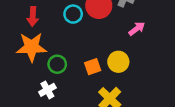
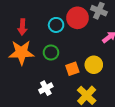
green circle: (57, 64) -> (51, 53), moved
white cross: (47, 90) -> (46, 88), moved

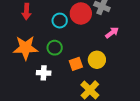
red arrow: (22, 27) -> (26, 11), moved
white cross: (46, 88) -> (44, 73), moved, turned 32

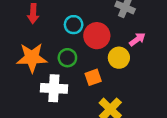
red circle: (81, 13) -> (97, 36), moved
yellow circle: (97, 60) -> (119, 58), moved
white cross: (44, 73) -> (54, 88), size x1.5

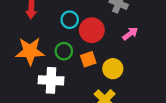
yellow circle: (119, 58) -> (113, 69), moved
orange square: (93, 77) -> (88, 59), moved

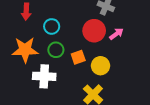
cyan circle: (70, 20) -> (52, 26), moved
red circle: (92, 30) -> (94, 31), moved

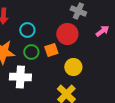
pink arrow: (116, 34) -> (102, 31), moved
orange square: (78, 57) -> (51, 50), moved

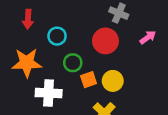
orange square: (51, 50) -> (89, 80), moved
green circle: (31, 52) -> (73, 63), moved

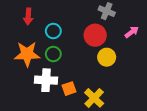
green circle: (73, 63) -> (53, 54), moved
orange square: (89, 80) -> (69, 89), moved
yellow circle: (113, 81) -> (107, 57), moved

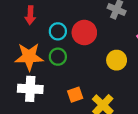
red circle: (95, 35) -> (84, 33), moved
white cross: (46, 80) -> (30, 89), moved

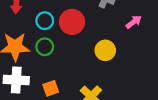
orange square: (75, 95) -> (51, 88), moved

